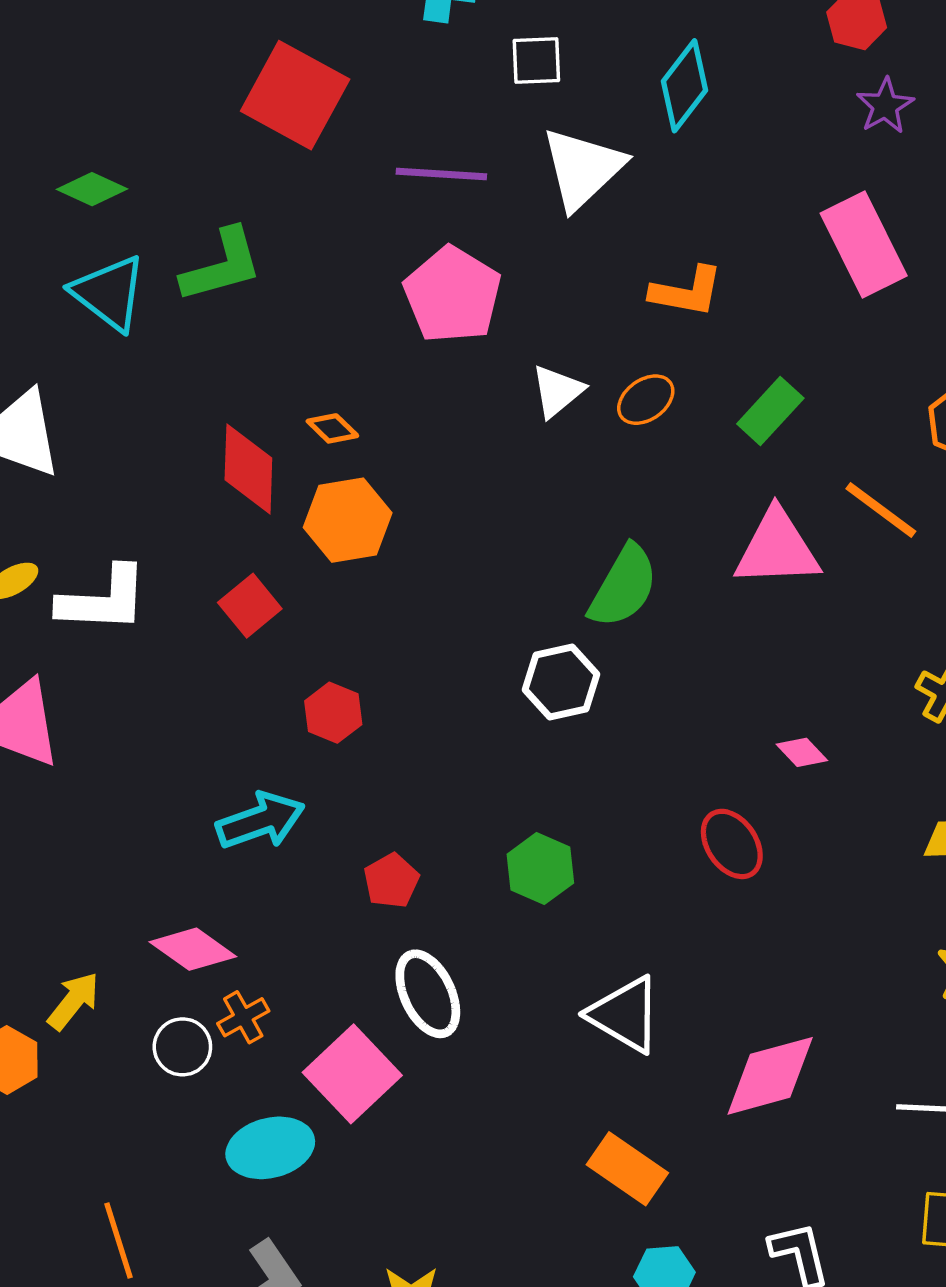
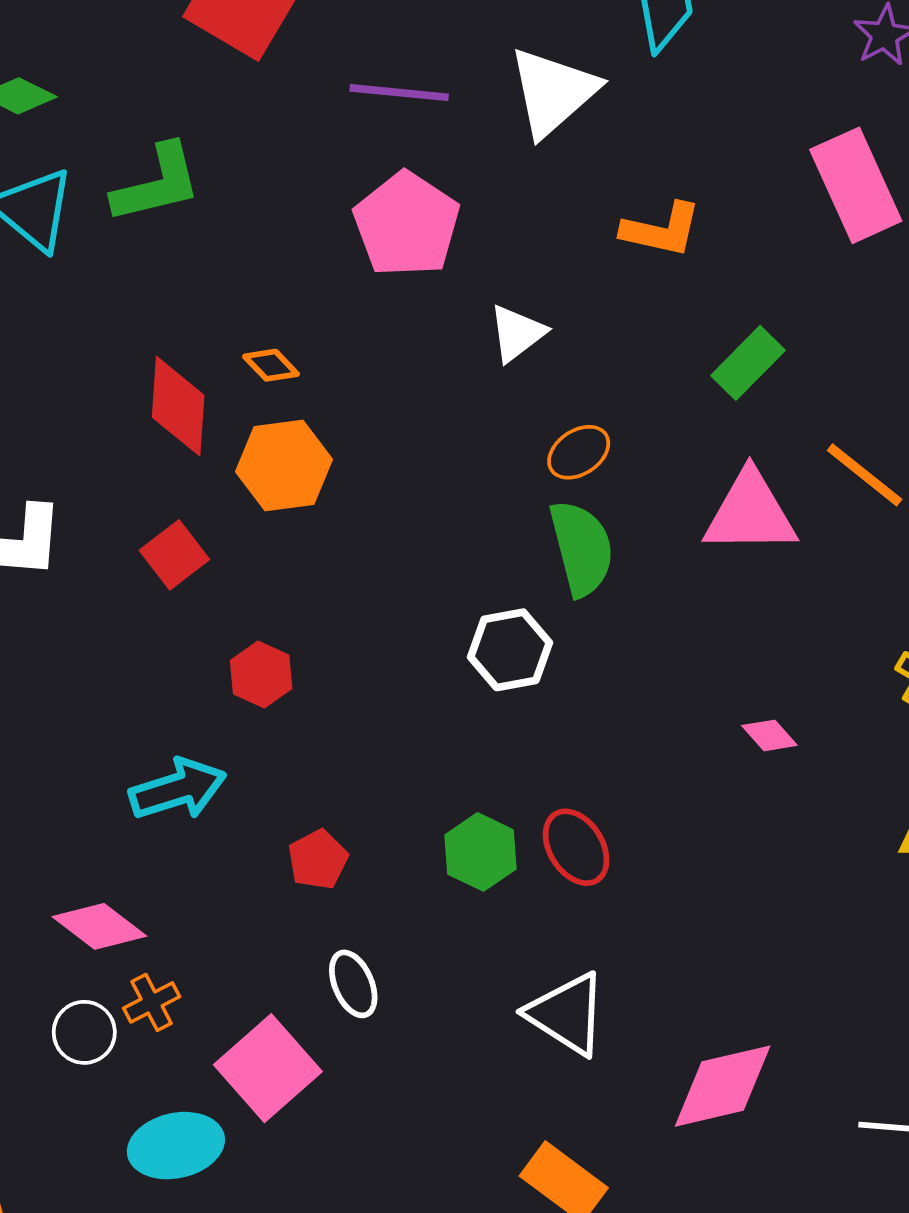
orange ellipse: (646, 400) -> (579, 452), moved
green semicircle: (623, 586) -> (582, 548), turned -46
red ellipse: (732, 844) -> (576, 847), moved
white ellipse: (428, 994) -> (353, 984), size x0.7

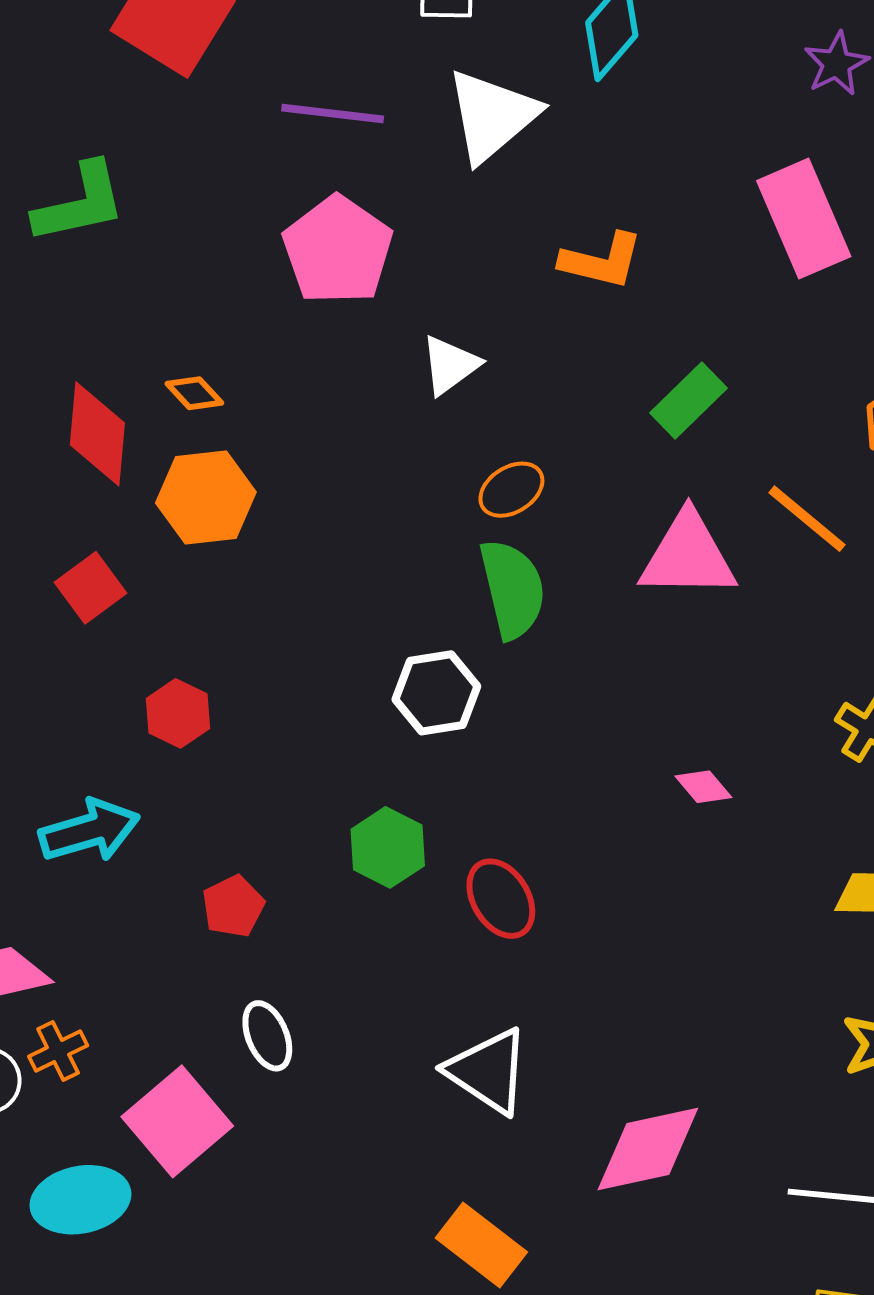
green hexagon: (480, 852) -> (388, 847), moved

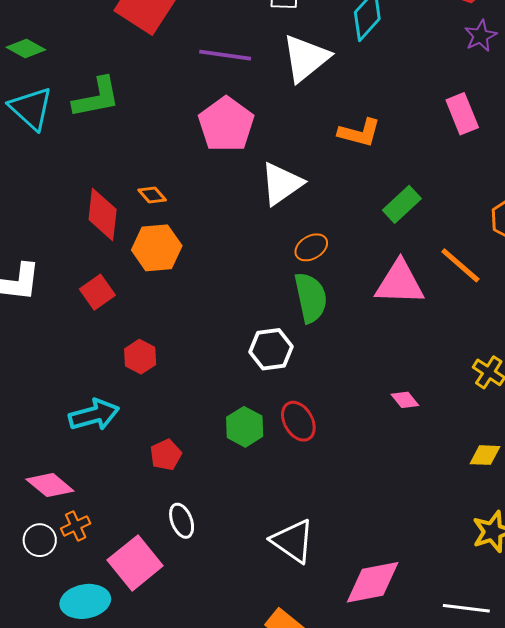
pink rectangle: (804, 219) -> (462, 114), size x0.7
white triangle: (450, 365) -> (282, 184), size x1.4
red ellipse: (501, 899) -> (298, 421), moved

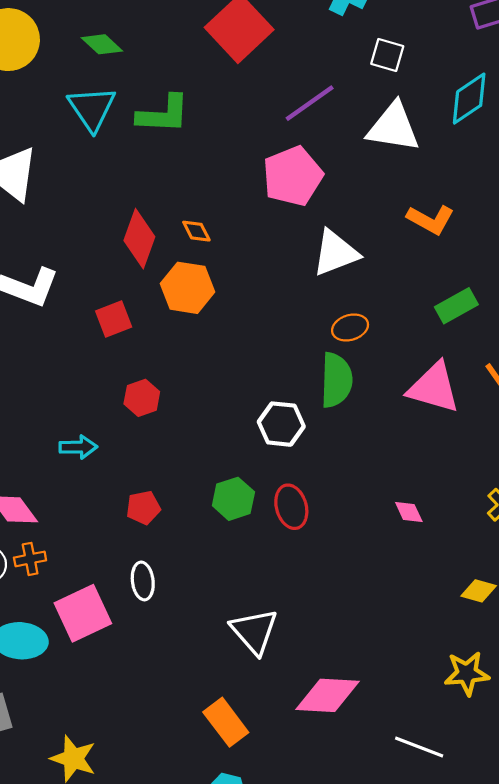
purple line: (225, 55) -> (310, 103), turned -57
white triangle: (306, 58) -> (393, 127), turned 34
cyan arrow: (94, 415) -> (78, 447), size x0.7

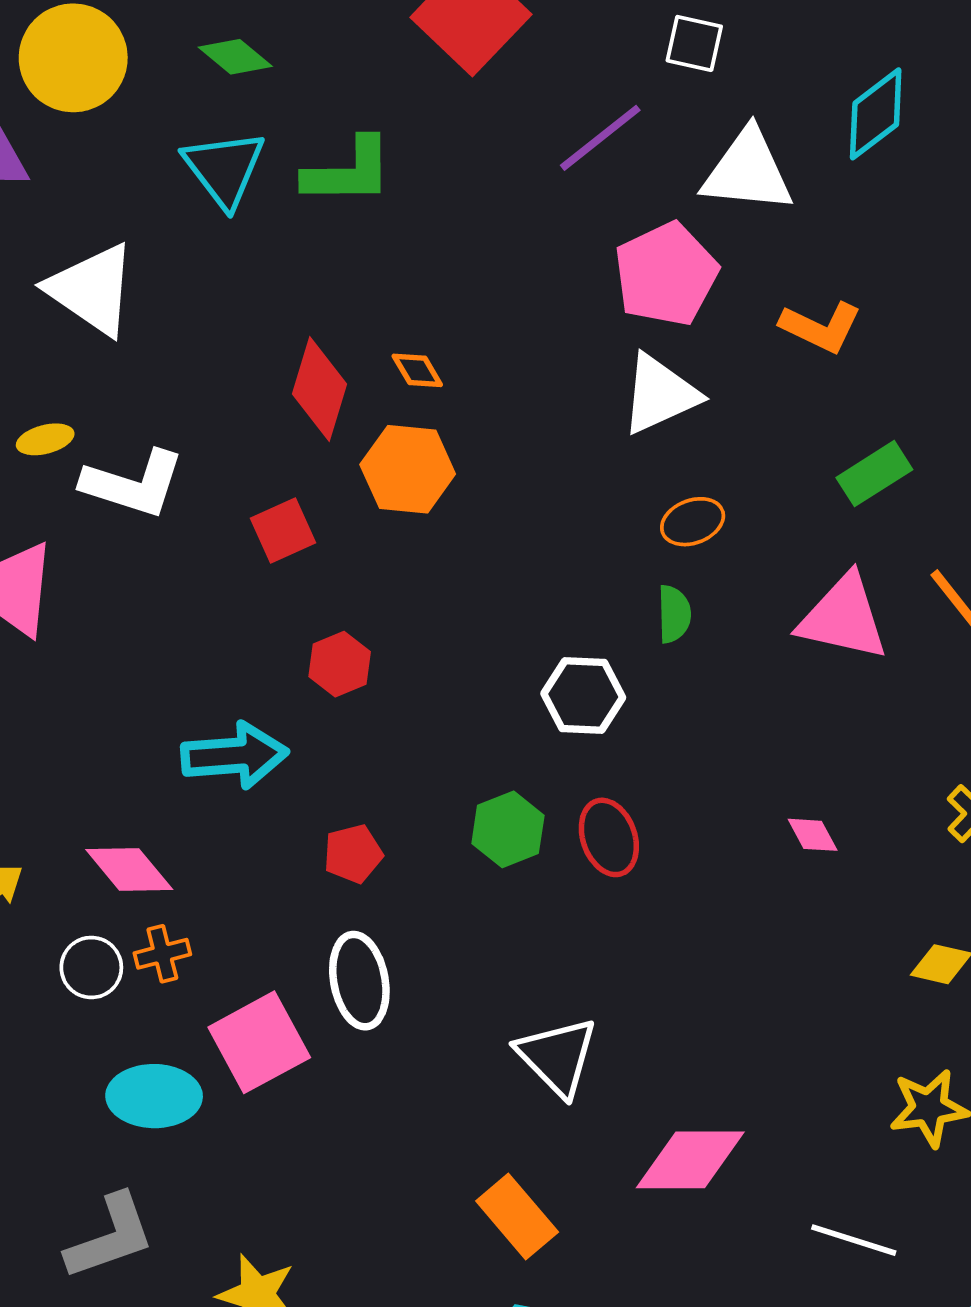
white square: (387, 55) -> (694, 43), moved
pink pentagon: (293, 176) -> (666, 274), moved
green semicircle: (336, 380) -> (674, 614), size x0.6
cyan arrow: (78, 447) -> (235, 756), size x1.6
white ellipse: (143, 581) -> (359, 981), size x1.4

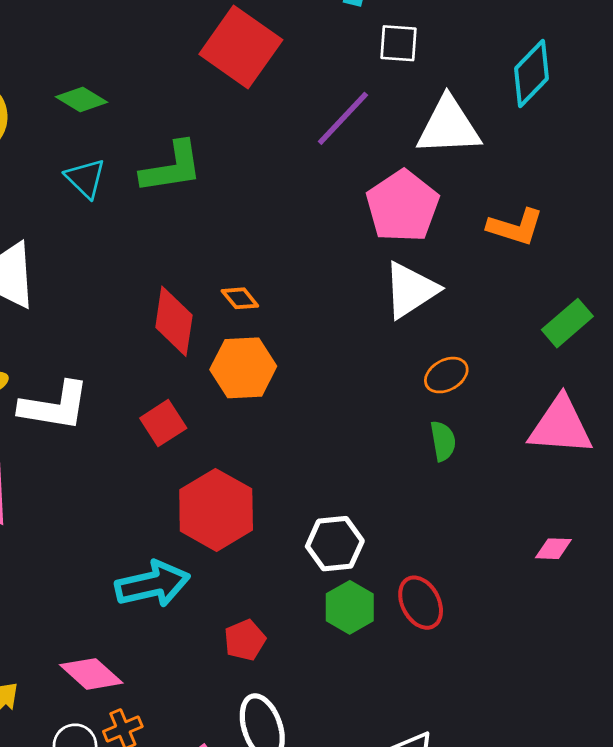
cyan triangle: (224, 169) -> (85, 178), size x0.7
red hexagon: (340, 664) -> (216, 510), size x1.8
white hexagon: (583, 696) -> (335, 544), moved
pink diamond: (813, 835) -> (553, 549), moved, turned -51

